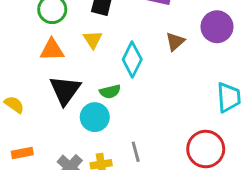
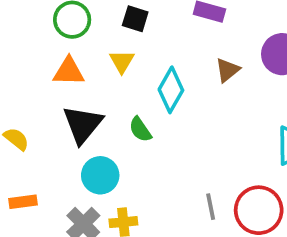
green semicircle: (110, 92) -> (140, 129), turned 66
cyan circle: (95, 117) -> (100, 175), moved
gray line: (136, 152) -> (211, 207), moved

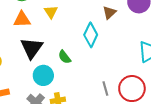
cyan diamond: (171, 90) -> (91, 35), moved
green semicircle: (140, 129) -> (65, 57), moved

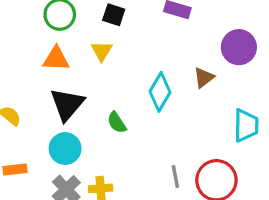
brown triangle: (109, 13) -> (204, 78), moved
cyan circle: (43, 75) -> (65, 149), moved

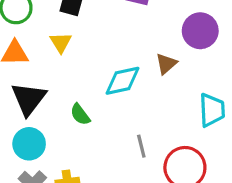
cyan diamond: (160, 92) -> (122, 81), turned 51
gray line: (175, 177) -> (141, 146), moved

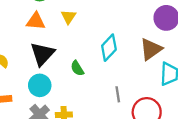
brown triangle: (166, 64) -> (151, 49), moved, size x1.5
cyan diamond: (122, 81) -> (109, 48), turned -40

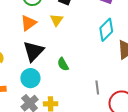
orange triangle: (36, 21) -> (28, 23), turned -42
cyan diamond: (109, 48) -> (106, 30), moved

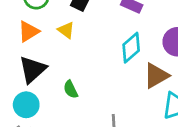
yellow triangle: (57, 20) -> (66, 30), turned -32

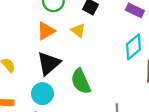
green semicircle: (71, 89) -> (81, 81), size x1.6

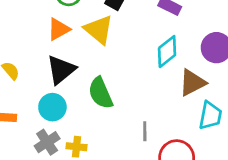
yellow triangle: (78, 31) -> (99, 30), size x1.6

